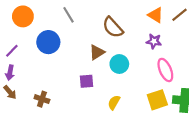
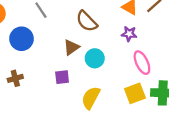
brown cross: (42, 99) -> (15, 78), moved, turned -32
yellow semicircle: (114, 102) -> (91, 98), size x1.5

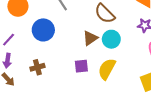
cyan circle: (95, 58) -> (111, 39), moved
yellow semicircle: (91, 98) -> (107, 69), moved

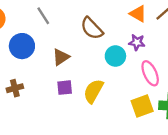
brown triangle: (90, 38) -> (61, 57), moved
cyan circle: (111, 39) -> (115, 56), moved

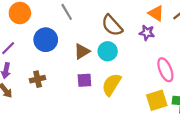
purple star: (137, 42) -> (147, 33), moved
cyan circle: (115, 56) -> (108, 51), moved

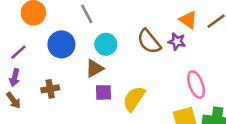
brown semicircle: (112, 25) -> (149, 42), moved
brown triangle: (82, 51) -> (95, 68), moved
cyan circle: (108, 51) -> (106, 44), moved

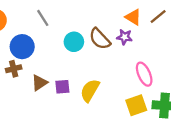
cyan circle: (106, 44) -> (74, 42), moved
brown triangle: (95, 68) -> (39, 83), moved
brown cross: (50, 89) -> (14, 69), moved

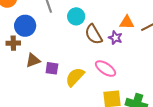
orange triangle: (133, 17) -> (127, 22), turned -42
cyan circle: (74, 42) -> (76, 16), moved
pink ellipse: (144, 74) -> (106, 69), moved, turned -45

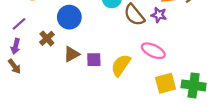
blue circle: (25, 26) -> (69, 17), moved
brown cross: (13, 43) -> (47, 38), turned -32

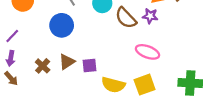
brown cross: (47, 38) -> (43, 66), moved
yellow semicircle: (121, 65) -> (113, 85), moved, turned -105
yellow square: (166, 83) -> (145, 85), moved

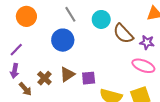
purple star: (150, 16) -> (147, 42), moved
brown arrow: (11, 79) -> (25, 89), moved

